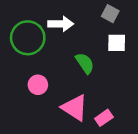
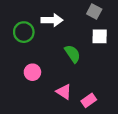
green circle: (28, 38) -> (24, 32), size x0.7
pink triangle: (75, 108) -> (64, 92), size x0.7

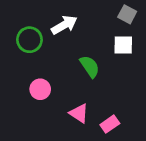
gray square: (94, 11) -> (127, 14), moved
white arrow: (52, 20) -> (64, 25), turned -30

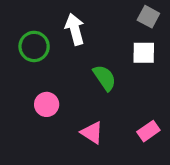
white arrow: (64, 25) -> (75, 29), turned -75
pink rectangle: (110, 124) -> (148, 131), moved

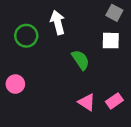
pink circle: (47, 104) -> (15, 84), moved
pink triangle: (92, 133) -> (87, 102), moved

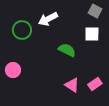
white arrow: (58, 22) -> (48, 19), turned -102
green semicircle: (81, 60) -> (67, 50), turned -30

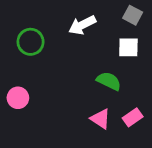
white arrow: (48, 19) -> (82, 25), moved
green semicircle: (67, 50) -> (109, 81), moved

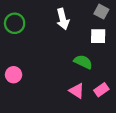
white arrow: (82, 25) -> (63, 19), turned -78
green circle: (31, 42) -> (15, 23), moved

